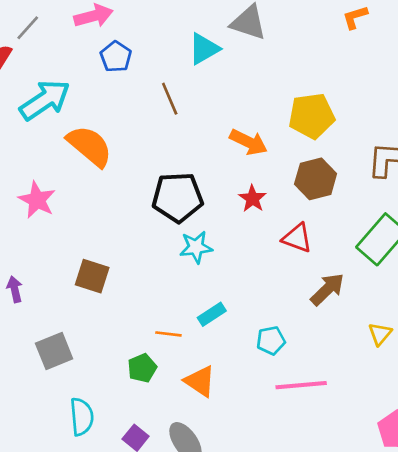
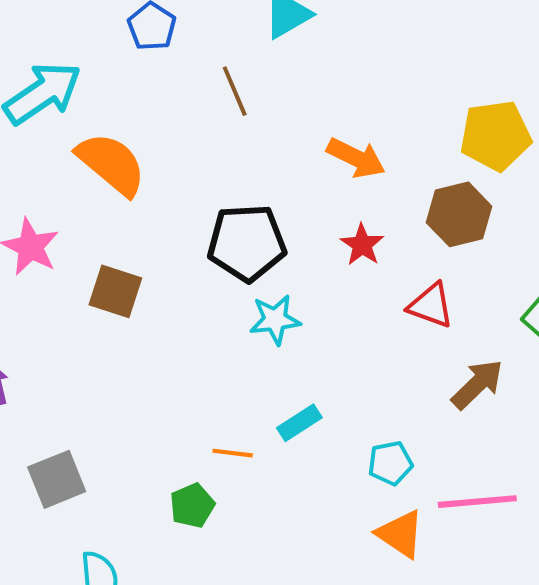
yellow pentagon: (312, 116) -> (495, 136), moved
brown square: (92, 276) -> (115, 291), moved
orange triangle: (200, 381) -> (400, 534), moved
pink line: (301, 385) -> (477, 502), moved

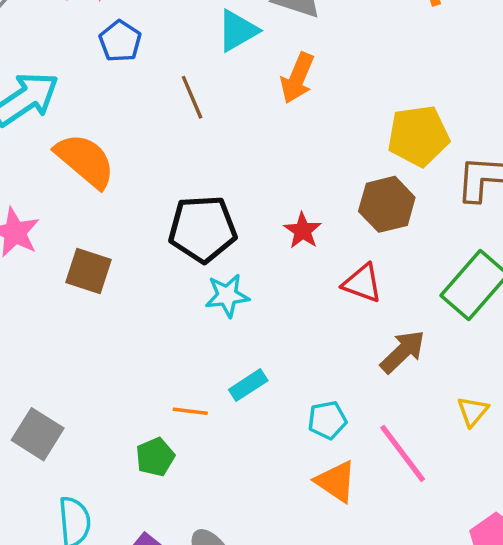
orange arrow: (356, 158) -> (297, 78), moved, turned 87
gray square: (57, 479) -> (38, 434), turned -36
pink line: (477, 502) -> (403, 453), turned 58

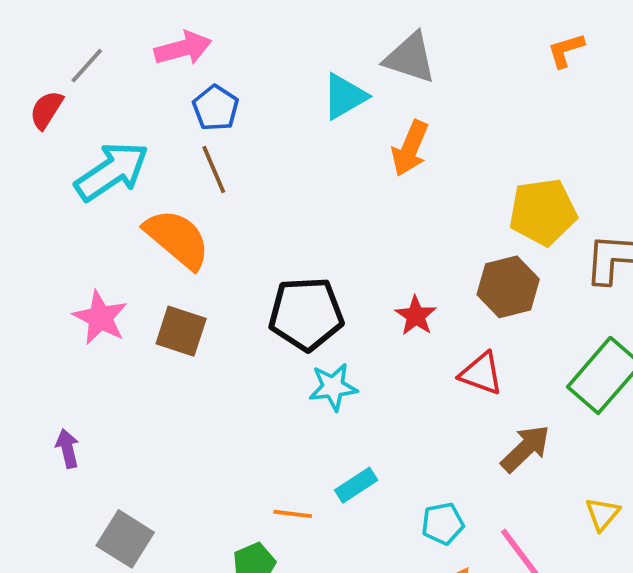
brown line: (192, 97) -> (214, 170), moved
brown square: (89, 271) -> (181, 331), moved

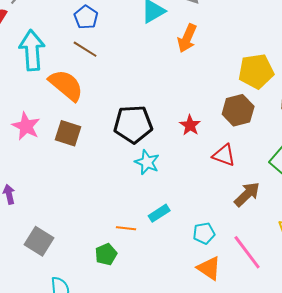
brown line: (214, 170) -> (85, 49), turned -35
cyan arrow: (112, 171) -> (32, 50), turned -60
cyan star: (333, 387) -> (147, 162), turned 30

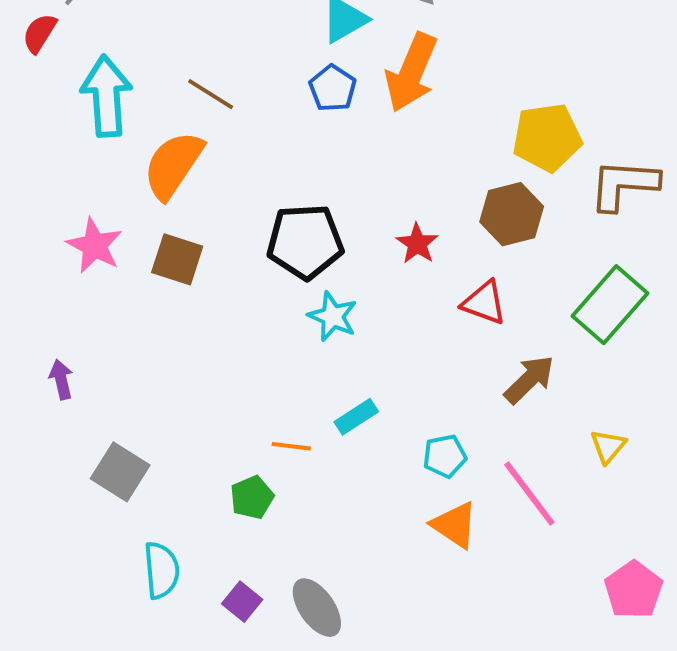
blue pentagon: (86, 17) -> (333, 88), moved
orange arrow: (187, 38) -> (411, 72), size x1.4
orange semicircle: (66, 85) -> (173, 165), turned -96

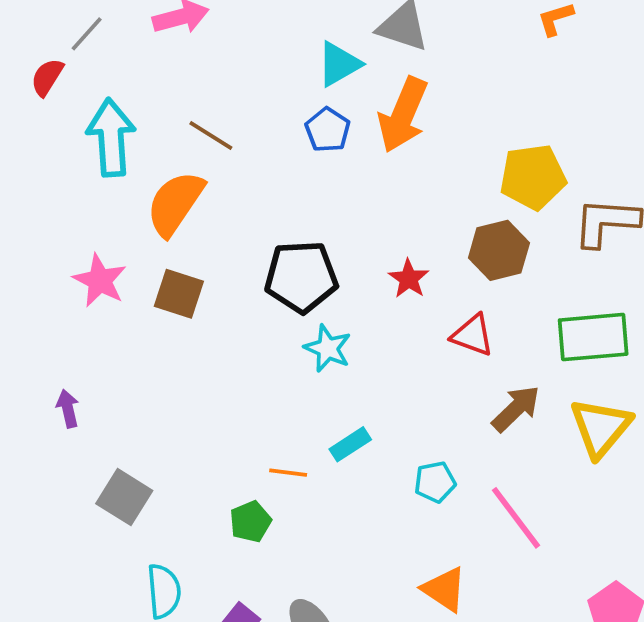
green rectangle: (610, 305) -> (593, 337), turned 44
yellow triangle: (608, 446) -> (601, 427), moved, size x1.8
orange triangle: (455, 525) -> (444, 589), moved

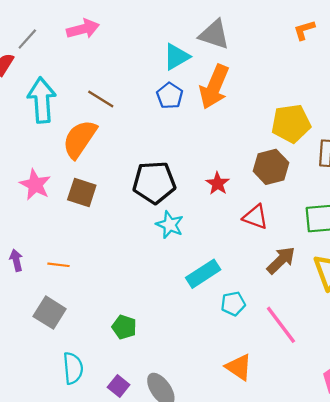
cyan rectangle: (350, 444) -> (203, 274), moved, size x1.4
orange line: (288, 473) -> (58, 265), moved
green pentagon: (250, 522) -> (124, 327), turned -30

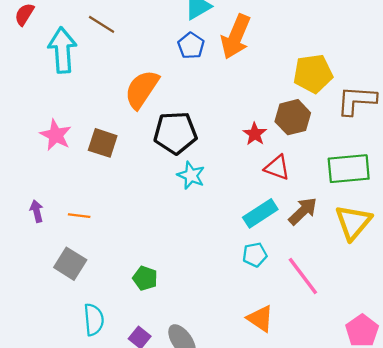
brown line: (101, 99) -> (102, 24), moved
orange semicircle: (80, 139) -> (142, 89), moved
red star: (218, 184) -> (255, 134), moved
cyan rectangle: (203, 274) -> (260, 213), moved

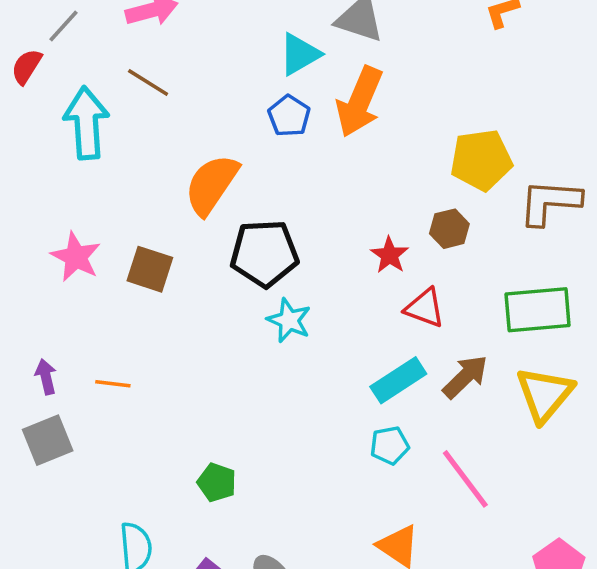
brown hexagon: (293, 117) -> (449, 229), size x0.7
gray square: (70, 264) -> (48, 440), moved, turned 36

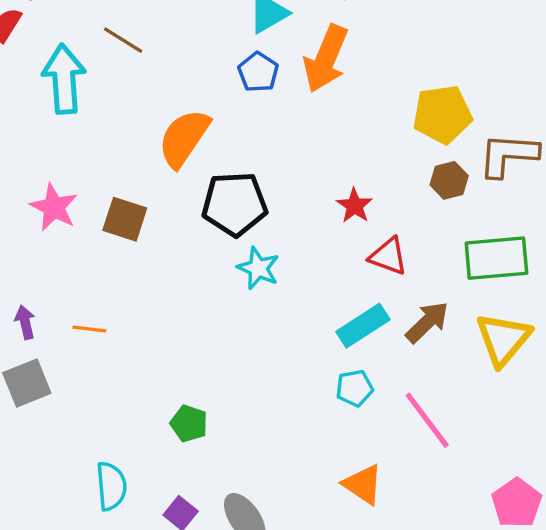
brown hexagon: (449, 229) -> (449, 180), moved

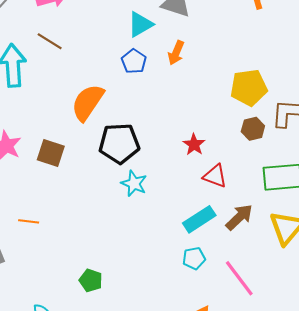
orange arrow: (326, 59) -> (176, 53), size x0.6

